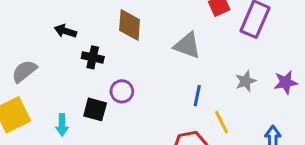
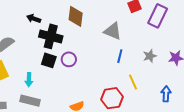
black cross: (93, 57) -> (51, 36), size x1.6
blue line: (197, 96) -> (120, 56), moved
black square: (95, 109) -> (49, 60), moved

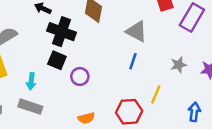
blue line: (120, 56) -> (133, 61), moved
purple circle: (69, 59) -> (80, 77), moved
yellow line: (133, 82) -> (156, 94), turned 42

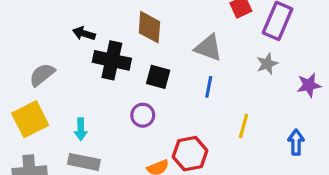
black square: (57, 60) -> (158, 77), moved
gray star: (179, 65) -> (267, 64), moved
red hexagon: (129, 112) -> (190, 154), moved

